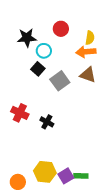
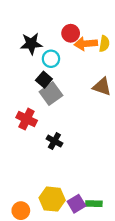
orange arrow: (86, 52) -> (86, 44), moved
gray square: (60, 81) -> (51, 94), moved
red cross: (20, 113) -> (27, 119), moved

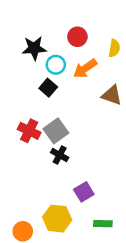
orange arrow: (86, 44) -> (85, 69), moved, turned -30
gray square: (51, 94) -> (56, 131), moved
purple square: (76, 204) -> (84, 192), moved

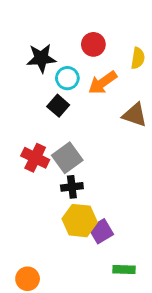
black cross: (60, 155) -> (72, 187), turned -36
yellow hexagon: (57, 219) -> (80, 221), moved

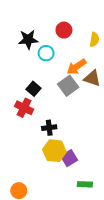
orange arrow: (103, 83) -> (77, 67), moved
black square: (58, 106) -> (33, 89), moved
gray square: (67, 158) -> (68, 86), moved

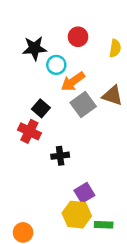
orange arrow: (77, 67) -> (73, 82), moved
yellow hexagon: (54, 151) -> (77, 215), moved

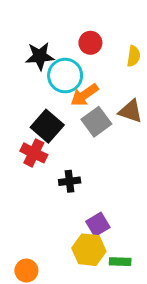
cyan circle: (56, 65) -> (65, 76), size x1.5
black square: (41, 108) -> (47, 126), size x1.5

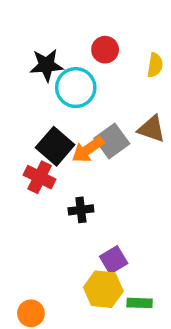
orange arrow: (84, 95) -> (88, 150), moved

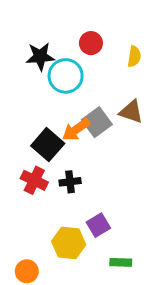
black square: (55, 146) -> (48, 145), moved
red cross: (40, 177) -> (34, 180), moved
yellow hexagon: (103, 289) -> (69, 243), moved

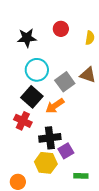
cyan circle: (66, 76) -> (37, 70), moved
orange arrow: (76, 130) -> (55, 106), moved
black cross: (70, 182) -> (50, 138), moved, size x1.5

